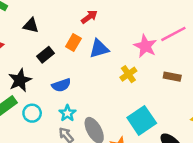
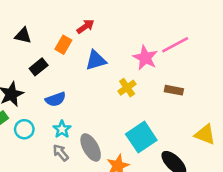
orange rectangle: (73, 42) -> (63, 45), moved

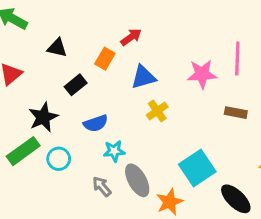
pink line: (175, 45) -> (237, 59), turned -60
pink star: (145, 58) -> (202, 74), turned -30
yellow cross: (127, 88) -> (157, 111), moved
cyan star: (62, 129) -> (114, 151), moved, turned 30

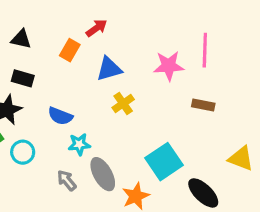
black rectangle: (76, 85) -> (23, 78), moved, turned 55
blue semicircle: (96, 123) -> (60, 116), turned 40

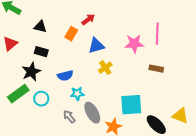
blue semicircle: (60, 116) -> (65, 76), turned -35
yellow triangle: (241, 158) -> (180, 116), moved
cyan square: (164, 162) -> (131, 105), turned 30

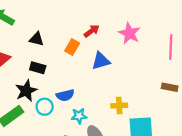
pink star: (134, 44) -> (129, 33), moved, turned 30
yellow cross: (105, 68) -> (119, 106), moved, turned 32
cyan circle: (41, 99) -> (45, 107), moved

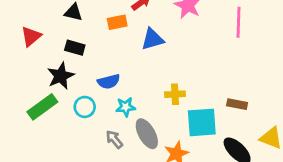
orange rectangle: (72, 47) -> (117, 22), turned 49
brown rectangle: (170, 87) -> (237, 104), moved
cyan circle: (45, 107) -> (85, 107), moved

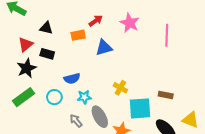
red triangle: (31, 36) -> (26, 44), moved
black star: (61, 76) -> (27, 68), moved
yellow cross: (175, 94) -> (120, 88), turned 32

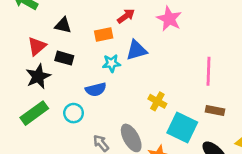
pink line: (167, 35) -> (208, 71), moved
cyan star: (84, 97) -> (112, 63), moved
cyan square: (140, 108) -> (182, 128), turned 30

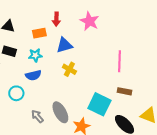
red arrow: (126, 16) -> (56, 19), turned 128
cyan star: (112, 63) -> (35, 55), moved
yellow cross: (157, 101) -> (69, 69), moved

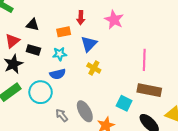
blue triangle: (64, 45) -> (89, 44), turned -30
brown rectangle: (125, 91) -> (149, 90), size x1.6
cyan circle: (16, 93) -> (41, 92), size x1.5
cyan square: (99, 104) -> (124, 103), size x0.7

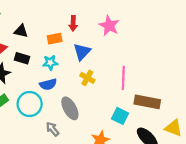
pink line: (144, 60) -> (123, 78), moved
gray ellipse: (85, 111) -> (70, 108), moved

